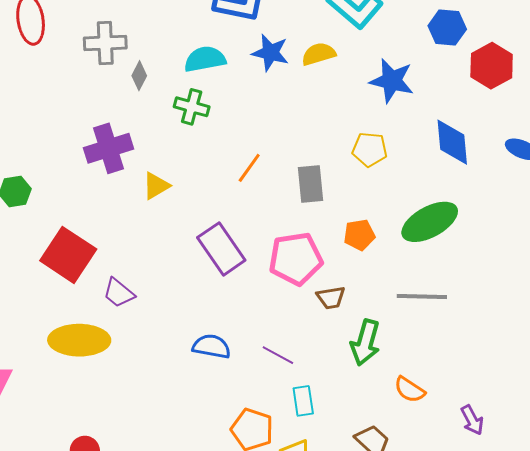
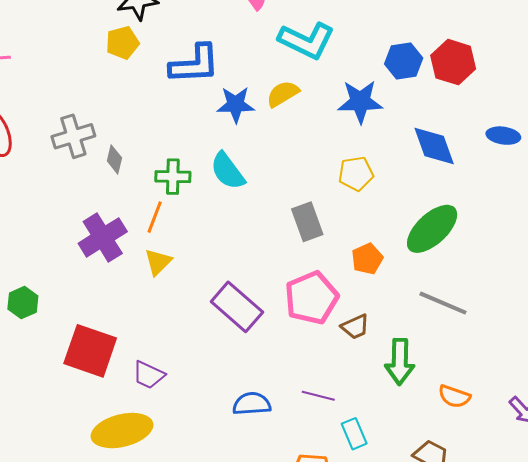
blue hexagon: (447, 27) -> (404, 61), moved
cyan semicircle: (205, 59) -> (228, 171), moved, turned -102
orange line: (249, 168) -> (155, 217), moved
gray line: (422, 296) -> (443, 303), turned 36

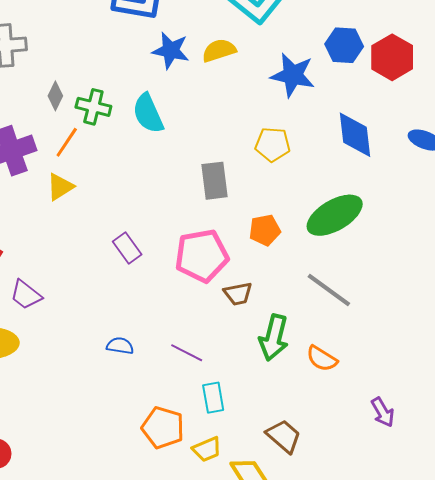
gray diamond: (114, 159) -> (55, 96), moved
purple rectangle: (237, 307) -> (127, 248), size x0.6
orange semicircle: (454, 396) -> (322, 359), moved
blue semicircle: (252, 404) -> (120, 346), size x0.7

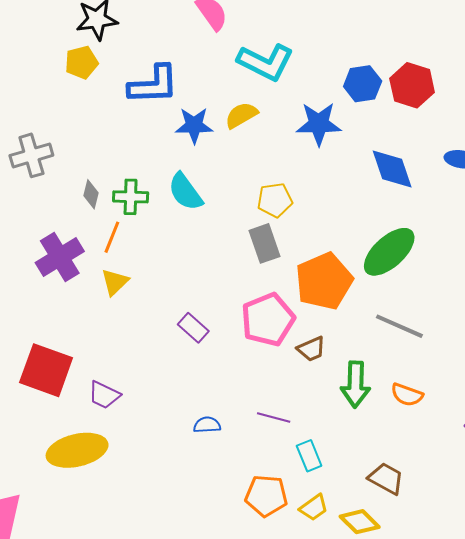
yellow pentagon: (273, 144) -> (275, 200), moved
orange pentagon: (265, 230) -> (324, 281), size x1.8

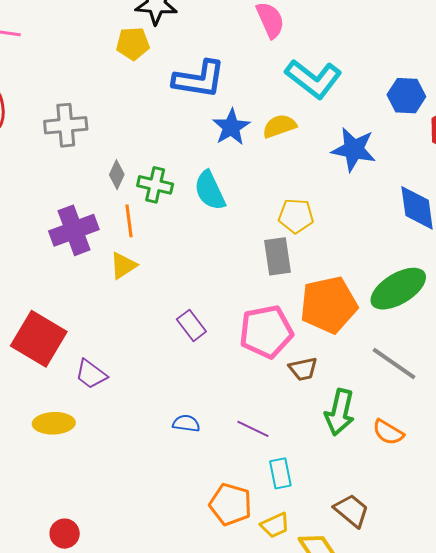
blue hexagon: (363, 84) -> (406, 96), moved
blue star: (194, 125) -> (231, 127), turned 30
orange line: (112, 237) -> (129, 221), turned -40
yellow ellipse: (77, 450) -> (54, 423), size x0.7

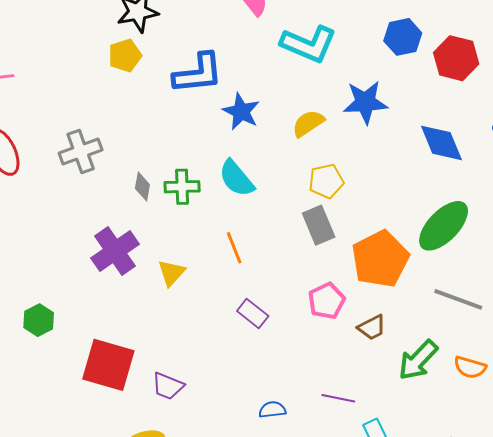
yellow semicircle: (279, 126) -> (308, 123), moved
orange line: (129, 221) -> (234, 248), moved
pink pentagon: (266, 332) -> (327, 301), size x0.7
green arrow: (340, 412) -> (418, 360), turned 45

